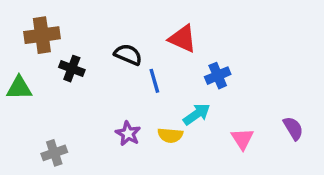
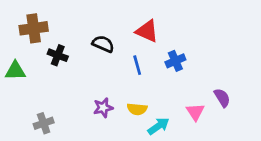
blue line: (154, 81) -> (137, 65), moved
cyan arrow: (197, 114) -> (158, 126), moved
purple semicircle: (293, 128) -> (222, 98), moved
purple star: (128, 134) -> (103, 108), turned 30

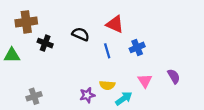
purple star: (103, 108) -> (87, 95), moved
pink triangle: (195, 112) -> (145, 81), moved

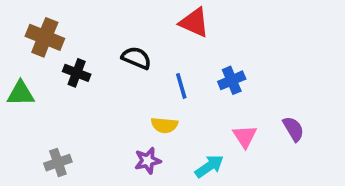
brown cross: (26, 22) -> (45, 37), turned 30
red triangle: (115, 24) -> (194, 22), moved
yellow semicircle: (107, 85) -> (164, 125), moved

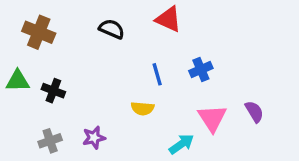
black semicircle: (136, 58) -> (112, 29), moved
black cross: (77, 73) -> (53, 91), moved
pink triangle: (245, 136) -> (212, 118), size x1.4
purple star: (148, 161) -> (94, 138), moved

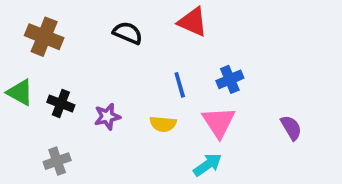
green triangle: (18, 81) -> (20, 92), turned 30
pink triangle: (212, 118) -> (219, 122), moved
purple star: (94, 138) -> (107, 117), moved

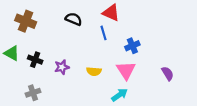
blue line: (180, 85) -> (103, 33), moved

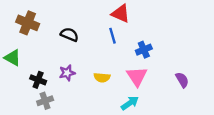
black semicircle: (74, 19) -> (69, 35), moved
black cross: (35, 60) -> (38, 80), moved
gray cross: (33, 93) -> (45, 101), moved

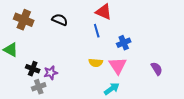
black semicircle: (69, 35) -> (60, 20), moved
purple star: (67, 73) -> (51, 73), moved
yellow semicircle: (102, 77) -> (96, 63), moved

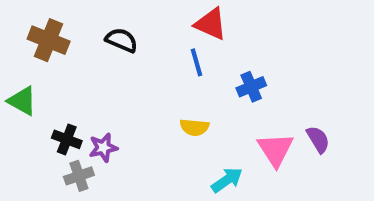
pink triangle: (118, 66) -> (276, 150), moved

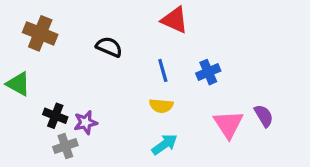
black semicircle: (122, 40) -> (109, 47), moved
blue line: (196, 62) -> (163, 70), moved
cyan arrow: (227, 180) -> (165, 144), moved

